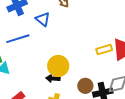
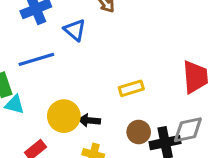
yellow rectangle: (104, 50) -> (131, 88), moved
yellow circle: (58, 66) -> (64, 116), moved

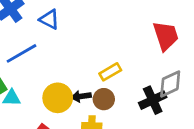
yellow rectangle: (131, 88) -> (110, 72), moved
brown circle: (139, 132) -> (104, 99), moved

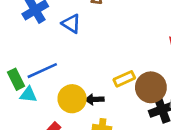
blue line: (22, 53) -> (42, 71), moved
brown circle: (104, 99) -> (151, 87), moved, size x1.5

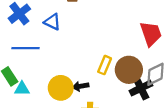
blue line: (42, 71) -> (26, 48), moved, turned 32
yellow rectangle: (124, 79) -> (105, 65), turned -36

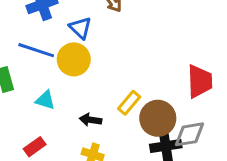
yellow circle: (61, 88) -> (74, 59), moved
cyan triangle: (22, 89) -> (45, 100), moved

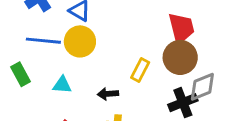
red trapezoid: (200, 81) -> (181, 28), moved
brown circle: (158, 118) -> (180, 57), moved

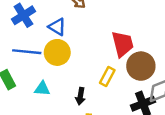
red trapezoid: (181, 28) -> (123, 44), moved
black arrow: (108, 94) -> (80, 96), turned -77

